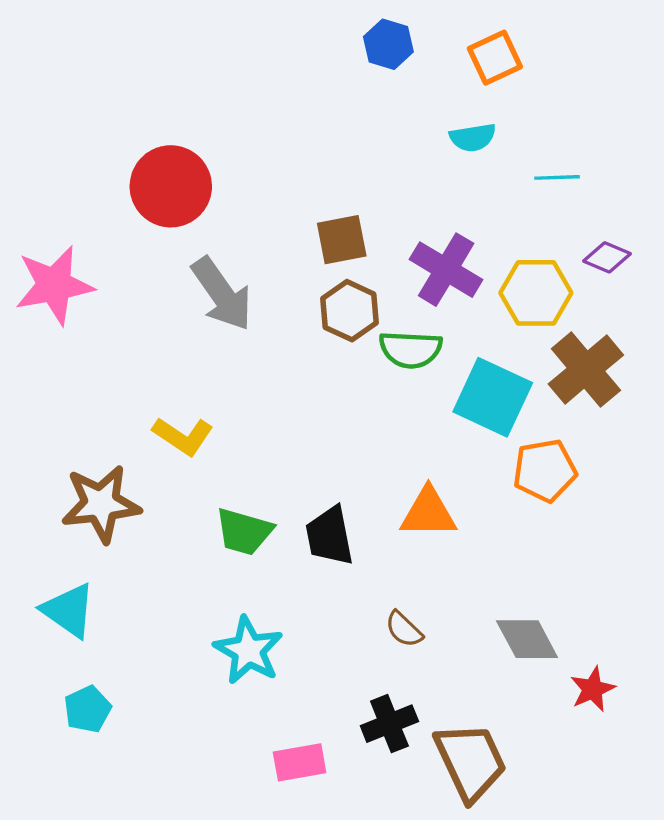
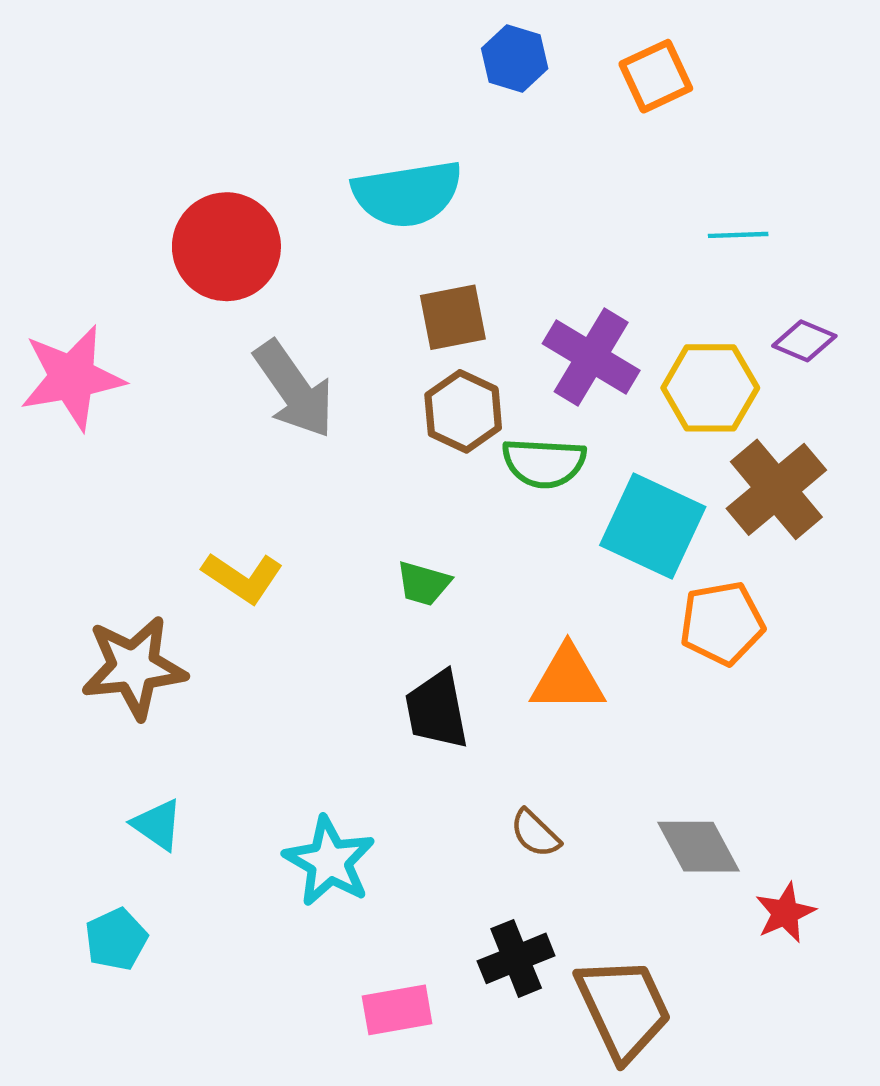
cyan semicircle: (473, 137) -> (407, 194), moved, size x1.8
green trapezoid: (244, 532) -> (423, 583), moved, size x0.7
cyan triangle: (69, 610) -> (157, 825), moved, size x0.7

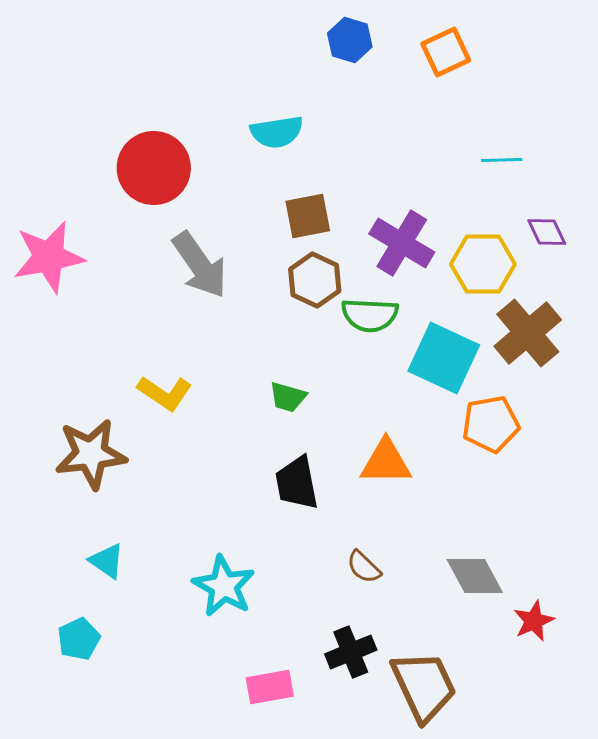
cyan semicircle: (407, 194) -> (277, 132), size x0.7
purple diamond: (804, 341) -> (547, 232), turned 42

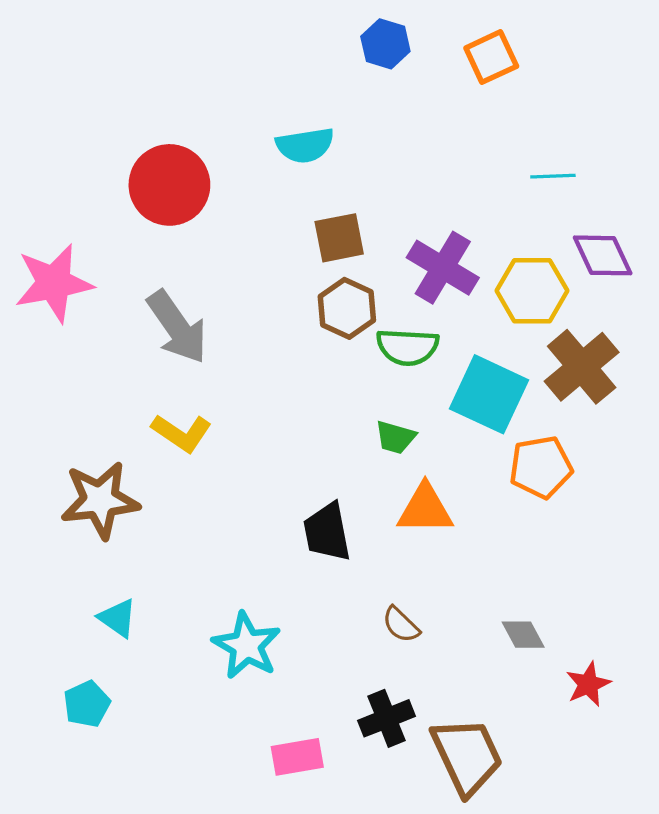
purple diamond: (547, 232) -> (603, 255), size x1.4
gray arrow: (200, 265) -> (177, 327), moved
green trapezoid: (288, 397) -> (395, 437), moved
gray diamond: (475, 576) -> (523, 635), size x0.7

